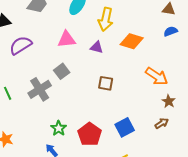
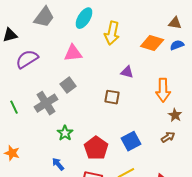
orange diamond: (132, 41) -> (152, 43), moved
purple triangle: (97, 47) -> (127, 72), moved
orange arrow: (157, 76) -> (163, 90), turned 55
green star: (59, 128) -> (65, 133), moved

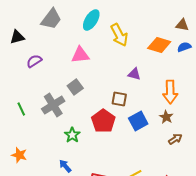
yellow arrow: (112, 33) -> (119, 35), turned -40
purple semicircle: (27, 59) -> (34, 61), size x0.7
brown star: (175, 115) -> (166, 117), moved
blue square: (131, 141) -> (138, 121), moved
red pentagon: (96, 148) -> (103, 121), moved

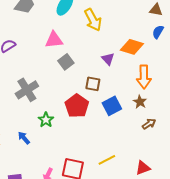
orange diamond: (159, 45) -> (132, 47), moved
blue semicircle: (184, 47) -> (158, 32), turned -40
purple triangle: (134, 74) -> (108, 59), turned 32
gray square: (75, 87) -> (66, 62), moved
blue arrow: (65, 166) -> (24, 138), moved

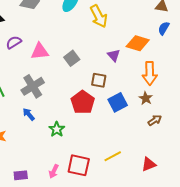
pink triangle: (54, 40) -> (40, 51), moved
green star: (46, 120) -> (57, 129), moved
blue arrow: (24, 138) -> (29, 114), moved

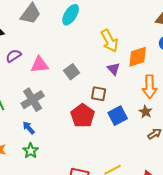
yellow arrow: (99, 16) -> (110, 41), moved
orange diamond: (138, 43) -> (138, 57), turned -35
green star: (57, 129) -> (31, 151), moved

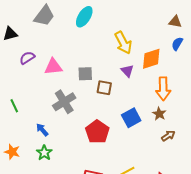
gray square: (72, 72) -> (85, 74), turned 35
brown square: (99, 94) -> (104, 88), moved
gray cross: (33, 100) -> (64, 102), moved
red pentagon: (83, 116) -> (97, 132), moved

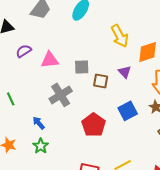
purple triangle: (127, 71) -> (125, 72), moved

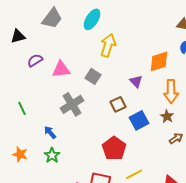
yellow arrow: (120, 36) -> (108, 45), moved, turned -135
gray square: (82, 67) -> (93, 76), turned 35
brown square: (101, 81) -> (118, 104), moved, turned -35
red pentagon: (94, 125) -> (114, 148), moved

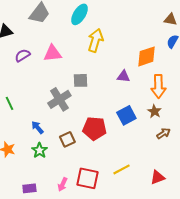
pink triangle: (61, 69) -> (52, 53), moved
gray square: (93, 76) -> (80, 80), moved, turned -35
purple triangle: (136, 81) -> (123, 76), turned -40
brown square: (118, 104) -> (67, 139), moved
red pentagon: (114, 148) -> (94, 128), moved, turned -30

